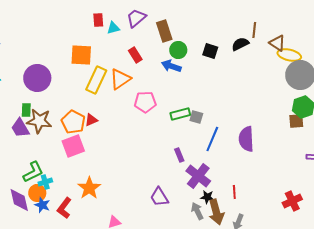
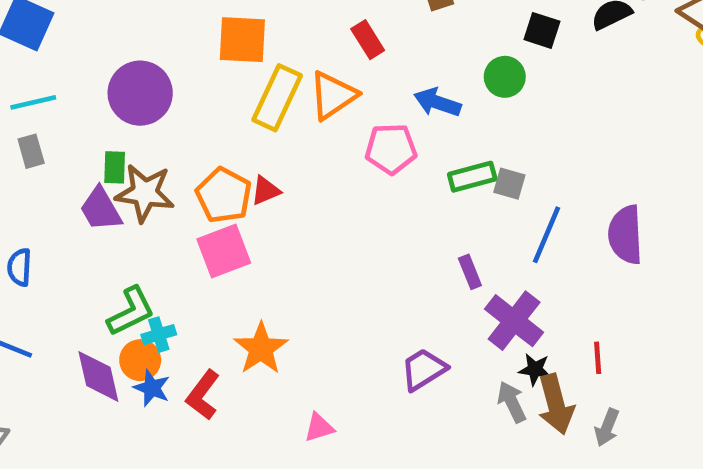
green circle: (178, 50) -> (505, 77), moved
blue arrow: (171, 66) -> (437, 102), moved
purple trapezoid: (159, 197) -> (423, 369), turned 90

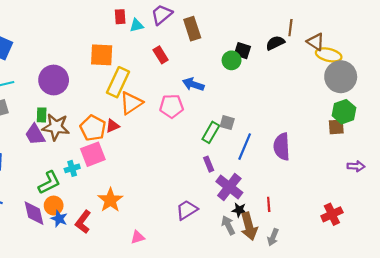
green circle: (505, 77) -> (232, 60), moved
orange triangle: (333, 95) -> (131, 103), moved
green rectangle: (472, 177) -> (211, 132), moved, turned -45
cyan cross: (159, 335) -> (72, 168), moved

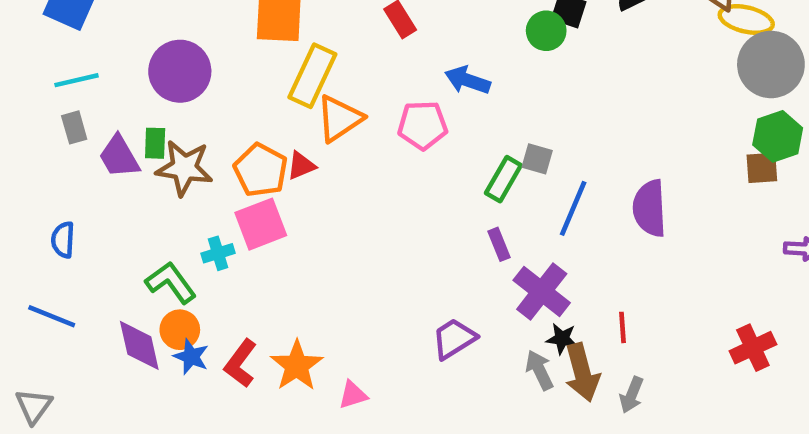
purple trapezoid: (35, 135) -> (119, 157), moved
green L-shape: (49, 183) -> (171, 282), turned -100
orange star: (110, 200) -> (297, 366), moved

